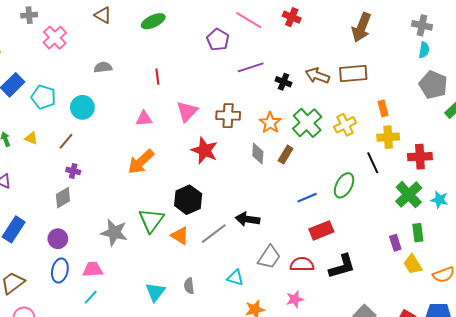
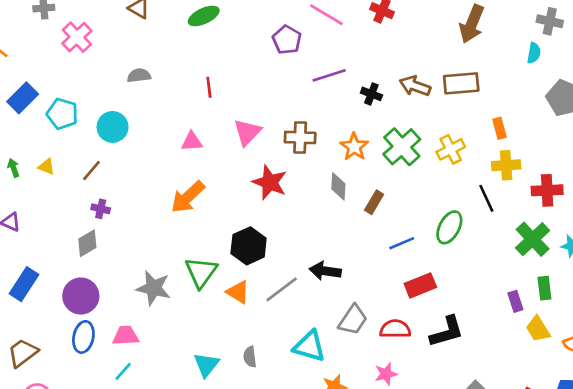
cyan semicircle: (424, 50) -> (534, 53), moved
brown rectangle: (286, 155) -> (374, 202), moved
purple circle: (58, 239) -> (81, 296), size x1.4
cyan triangle: (235, 278) -> (309, 346), size x1.5

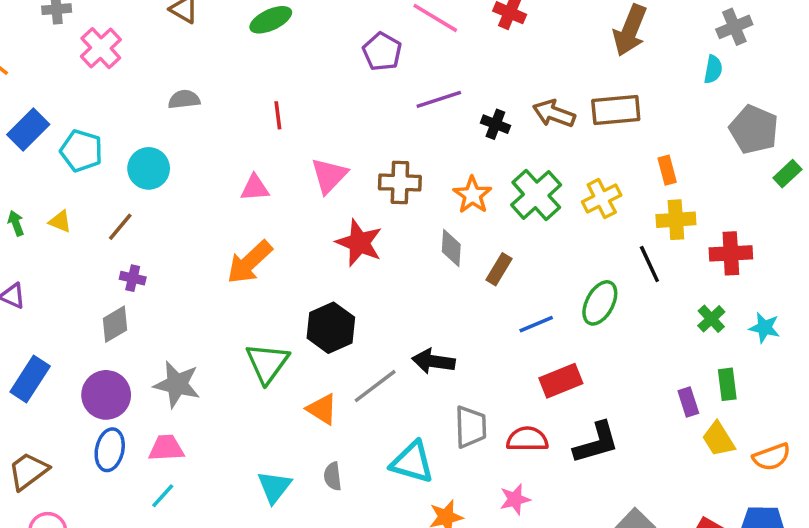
gray cross: (550, 21) -> (734, 27), turned -35
green cross: (533, 239) -> (711, 319), size x0.6
gray star: (153, 288) -> (177, 384), moved
orange triangle: (238, 292) -> (322, 409), moved
gray trapezoid: (353, 320) -> (471, 427), turned -36

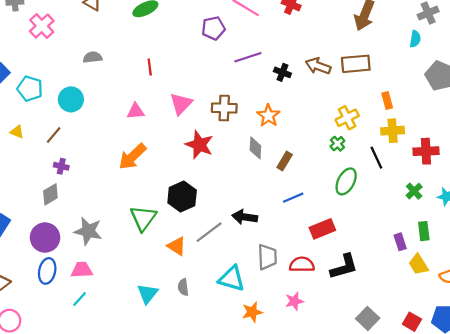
purple pentagon: (382, 52) -> (213, 28), turned 30
green cross: (536, 195) -> (337, 144), moved, size x0.5
blue line: (536, 324) -> (293, 198), moved

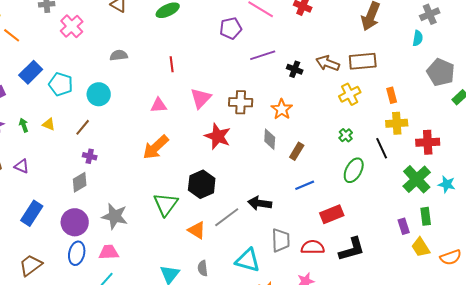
yellow cross: (347, 118) -> (350, 94), moved
green cross: (414, 191) -> (417, 179), size x1.8

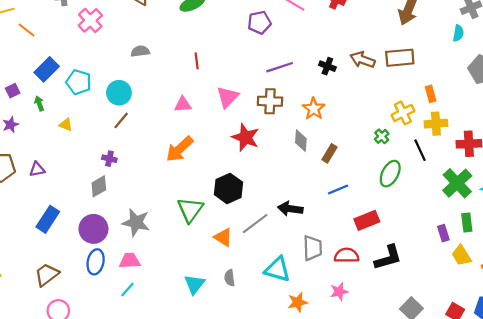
purple line: (263, 55) -> (280, 67), moved
yellow cross: (350, 94) -> (403, 113), moved
green arrow: (24, 125) -> (39, 103), moved
brown line: (83, 127) -> (121, 120), moved
purple triangle: (22, 166) -> (37, 169), turned -35

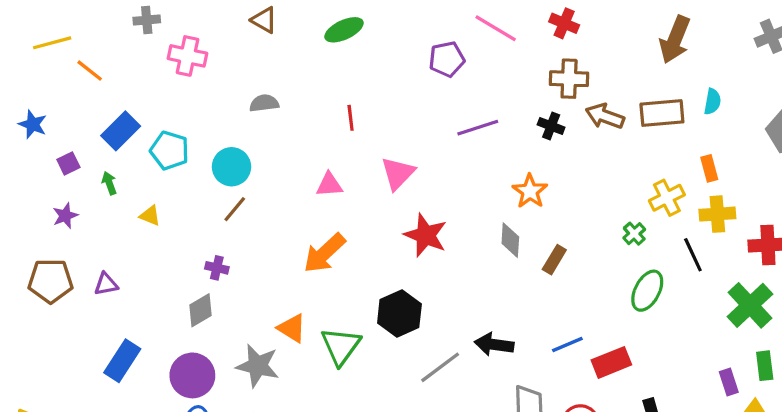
pink cross: (90, 20) -> (187, 56), turned -35
cyan semicircle: (458, 33) -> (712, 102), moved
brown cross: (270, 101) -> (569, 79), moved
blue line: (338, 190) -> (567, 344), moved
orange triangle: (223, 237) -> (292, 328), moved

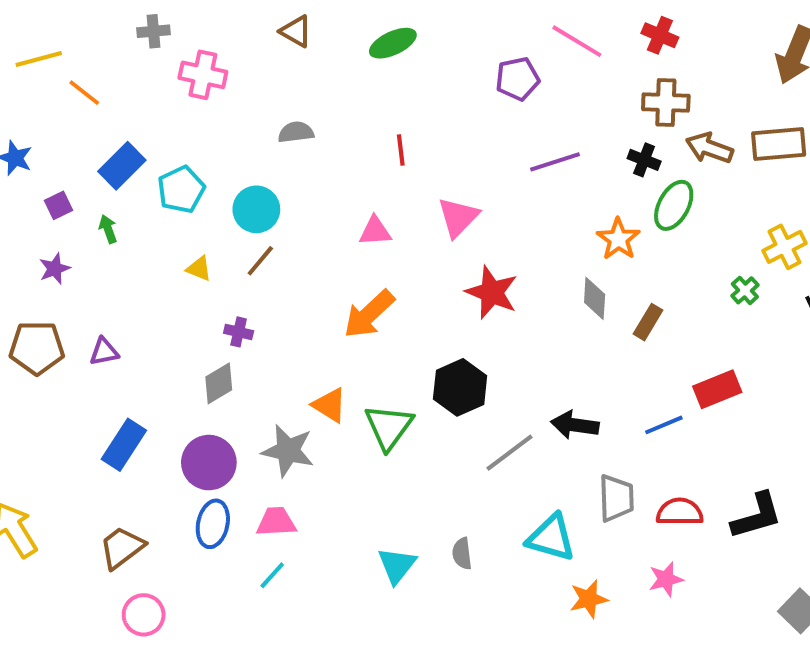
cyan pentagon: (170, 150) -> (181, 190), turned 30
yellow triangle: (150, 216) -> (199, 269), moved
green ellipse: (647, 291) -> (674, 205), moved
red rectangle: (611, 362) -> (717, 389), moved

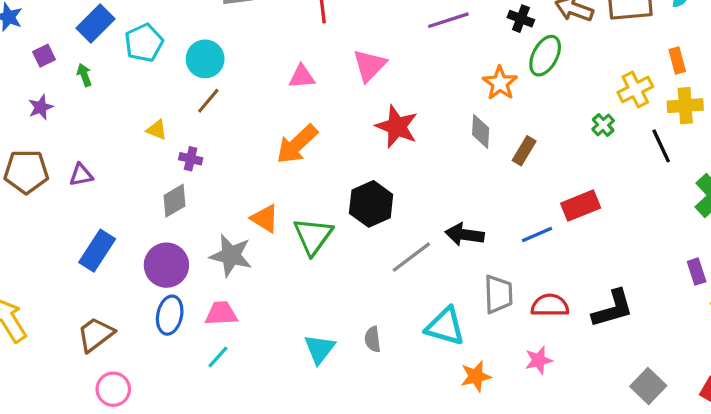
yellow triangle: (199, 269) -> (157, 130), moved

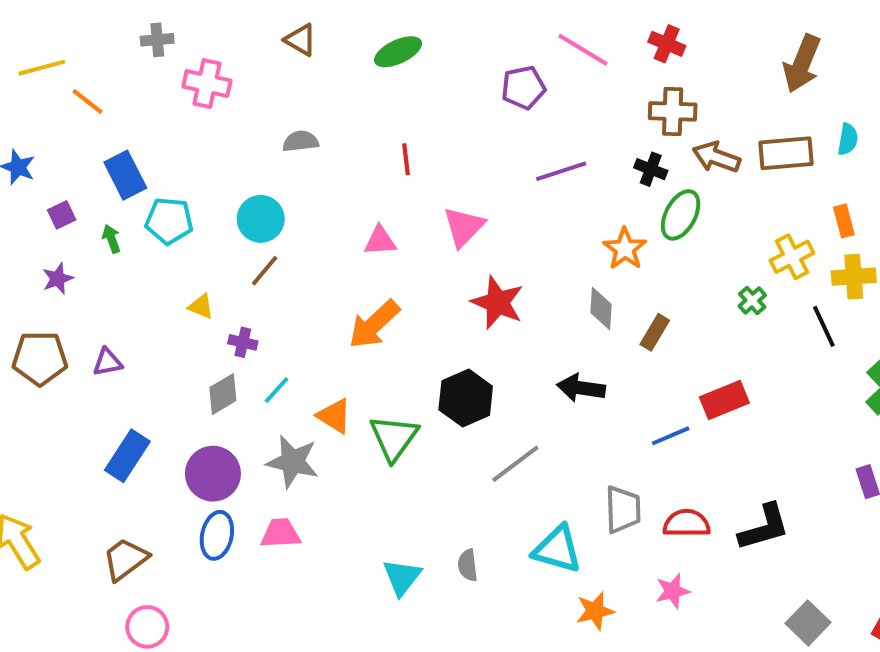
blue rectangle: (96, 23) -> (125, 175), turned -72
cyan pentagon: (144, 43) -> (169, 221), moved, turned 30
black arrow: (465, 235) -> (581, 388), moved
cyan line: (218, 357) -> (277, 390), moved

